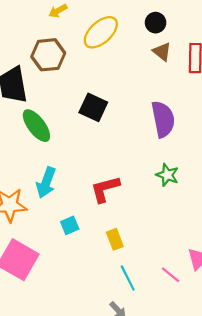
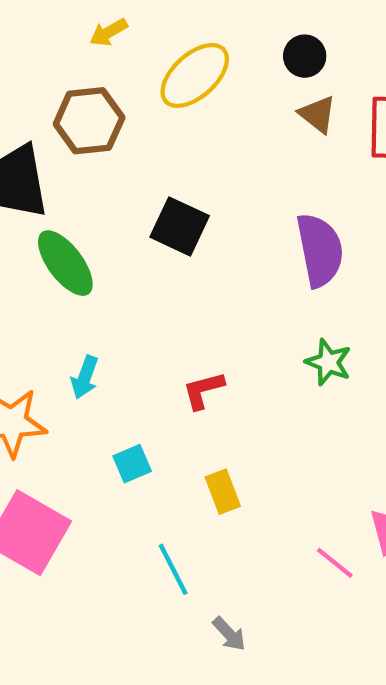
cyan arrow: (46, 182) -> (85, 377), size x0.7
red L-shape: (105, 189) -> (203, 390), size x0.7
cyan line: (128, 278) -> (173, 569), moved

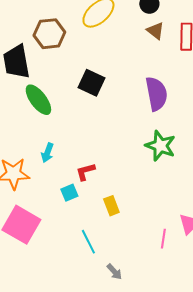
green star: (328, 362) -> (160, 146), size x1.4
red L-shape: (203, 390) -> (85, 172), moved
pink line: (335, 563) -> (163, 239), turned 60

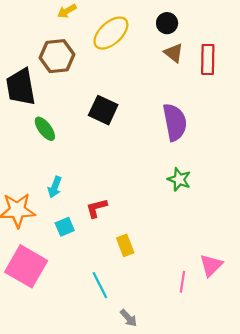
green ellipse: (38, 100) -> (45, 129), size x0.7
green star: (160, 146) -> (179, 179), size x0.7
cyan square: (69, 193) -> (65, 227), moved

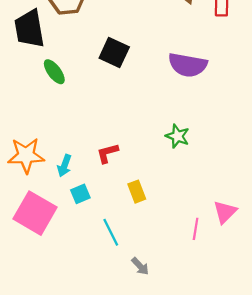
purple semicircle: (175, 122) -> (188, 65), turned 111
green star: (179, 179) -> (178, 136), moved
cyan arrow: (55, 187) -> (64, 166), moved
cyan square: (65, 227) -> (80, 194), moved

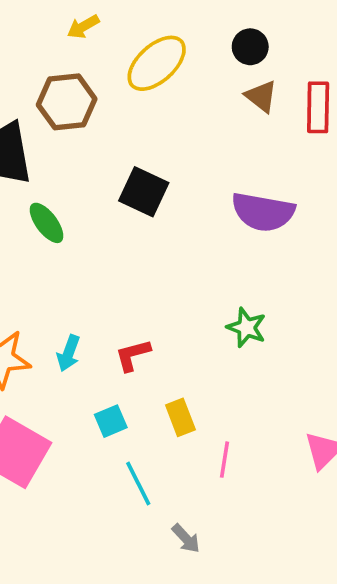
cyan arrow: (64, 166) -> (69, 353), moved
cyan square: (80, 194) -> (111, 421), moved
pink line: (196, 229) -> (224, 460), moved

